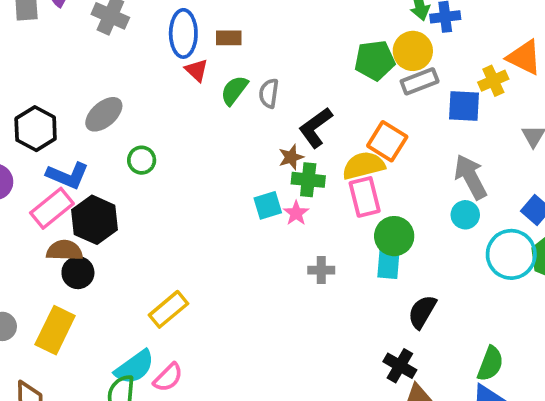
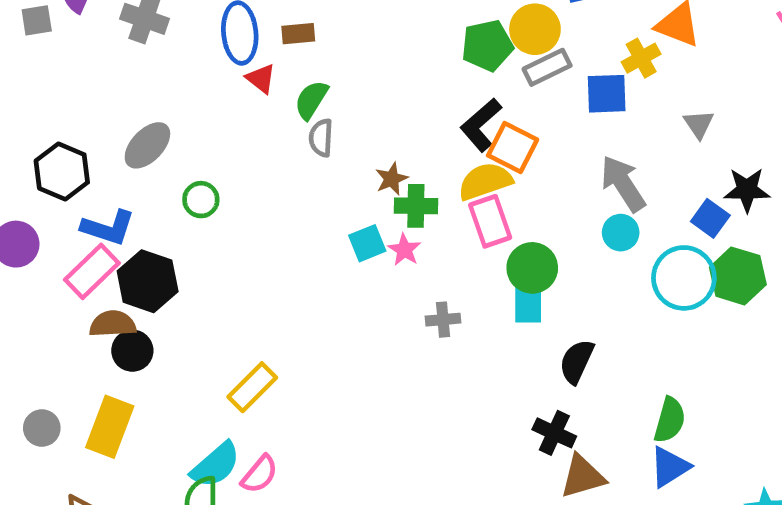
gray semicircle: (269, 93) -> (321, 138), moved
black L-shape: (316, 127) -> (481, 125), moved

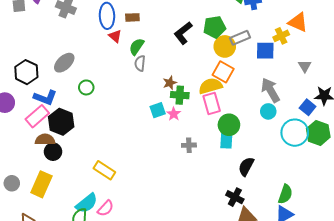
yellow circle: (535, 29) -> (225, 46), moved
black L-shape: (481, 125) -> (183, 33), moved
yellow rectangle: (252, 387) -> (104, 170), turned 75

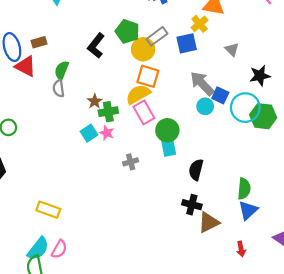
green pentagon: (214, 27) -> (127, 31), turned -30
red triangle: (115, 36) -> (26, 66), size x1.5
green semicircle: (137, 47) -> (62, 70), moved
blue square: (308, 107) -> (220, 95), moved
cyan circle: (295, 133) -> (245, 108), moved

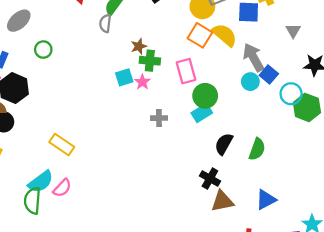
yellow semicircle: (138, 94) -> (225, 35), moved, turned 55
cyan circle: (245, 108) -> (291, 94), size x0.7
cyan rectangle: (168, 147) -> (202, 113), turned 54
green semicircle: (244, 189) -> (257, 149), moved

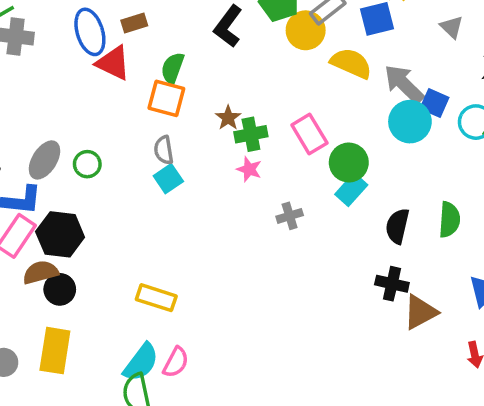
gray ellipse: (19, 21) -> (45, 160), moved
gray semicircle: (105, 23) -> (164, 150), moved
orange square: (200, 35) -> (166, 98), moved
cyan square: (124, 77) -> (168, 179), moved
cyan circle: (250, 82) -> (410, 122), size x1.5

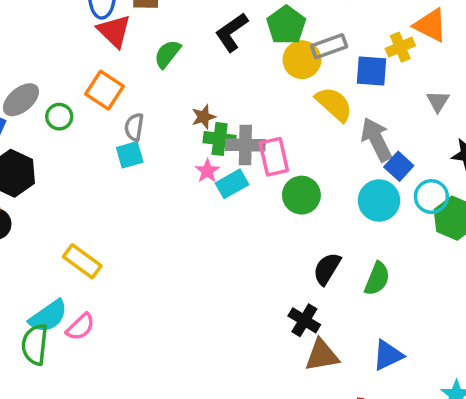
orange square: (166, 98) -> (105, 90), moved
cyan circle: (410, 122) -> (379, 201), moved
cyan rectangle: (351, 190) -> (232, 184), moved
gray cross: (290, 216) -> (245, 145), moved, size x1.5

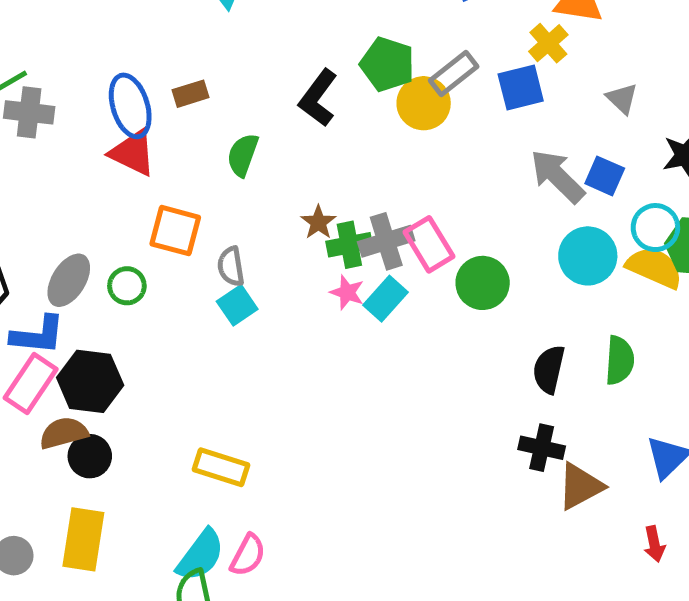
red triangle: (114, 31) -> (133, 153), moved
yellow semicircle: (334, 104) -> (654, 268), moved
blue square: (399, 166) -> (605, 176), moved

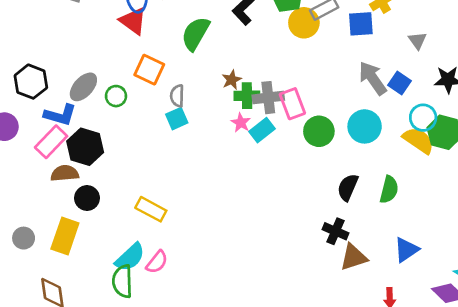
green semicircle: (243, 155) -> (195, 34), size x1.4
cyan circle: (588, 256) -> (365, 126), moved
black circle: (90, 456) -> (87, 198), moved

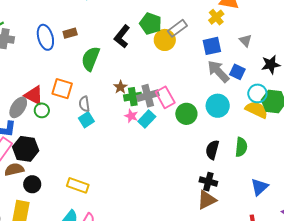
red triangle: (133, 21) -> (34, 95), moved
blue square: (361, 24) -> (212, 46), moved
brown triangle: (354, 257) -> (207, 200), moved

